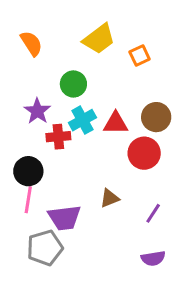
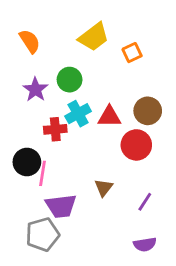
purple star: (37, 111) -> (35, 90), moved
brown triangle: (110, 198) -> (104, 188), turned -30
pink line: (28, 200) -> (43, 173), moved

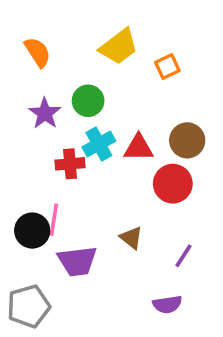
black circle: (27, 162) -> (32, 231), moved
brown triangle: (104, 188) -> (131, 238), turned -30
gray pentagon: (43, 234) -> (29, 306), moved
purple semicircle: (145, 244) -> (167, 304), moved

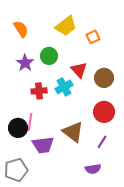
cyan cross: (99, 144) -> (64, 87), moved
red triangle: (139, 148) -> (79, 70), moved, turned 48
red circle: (173, 184) -> (104, 112), moved
brown triangle: (131, 238) -> (73, 132), size x1.6

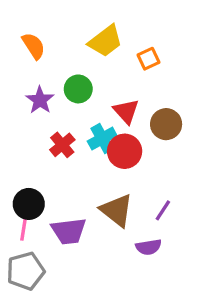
red cross: (39, 91) -> (62, 145), turned -35
red circle: (104, 112) -> (125, 151), moved
pink line: (30, 122) -> (24, 226), moved
purple line: (102, 142) -> (163, 210), moved
purple semicircle: (93, 169) -> (149, 247), moved

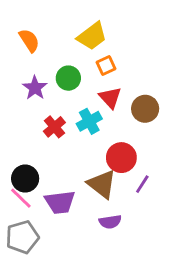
orange square: (149, 59) -> (106, 65), moved
red circle: (125, 151) -> (121, 158), moved
pink line: (24, 226) -> (21, 198), turned -55
purple semicircle: (149, 247) -> (110, 222), moved

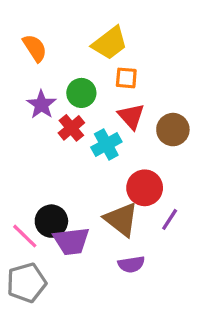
orange square: (106, 65) -> (126, 78), turned 30
red cross: (54, 127) -> (71, 128), moved
black circle: (25, 179) -> (51, 221), moved

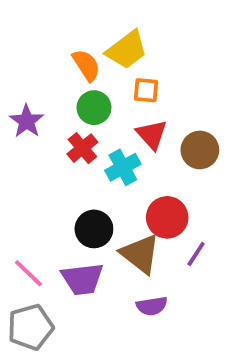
orange semicircle: (35, 48) -> (86, 65), moved
purple star: (41, 105) -> (27, 121), moved
black circle: (51, 221) -> (94, 229), moved

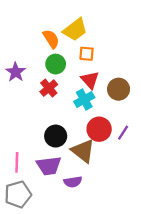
cyan cross: (123, 167) -> (84, 99), moved
purple line: (196, 254) -> (123, 133), moved
pink line: (28, 273) -> (17, 162), turned 48
purple semicircle: (152, 306) -> (73, 182), moved

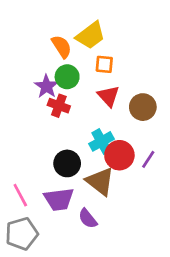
purple star: (16, 72) -> (46, 86), moved
red cross: (49, 88) -> (59, 106), turned -30
cyan cross: (84, 99) -> (102, 141), moved
pink line: (17, 162) -> (20, 195), turned -30
purple semicircle: (73, 182) -> (88, 219), turned 60

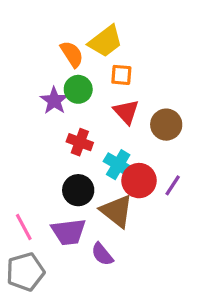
red cross: (59, 106) -> (80, 142), moved
cyan cross: (102, 141) -> (118, 165), turned -30

